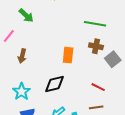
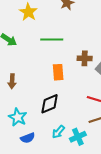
green line: (95, 24) -> (52, 39), moved

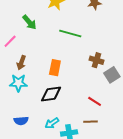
orange rectangle: (58, 72) -> (55, 68), moved
cyan star: (18, 117) -> (18, 83), moved, turned 30

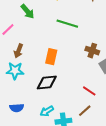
brown line: (91, 122) -> (85, 111), turned -40

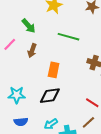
brown arrow: (19, 51) -> (32, 51), moved
cyan star: (15, 71) -> (17, 95), moved

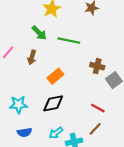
green arrow: (29, 26) -> (39, 33), moved
orange rectangle: (54, 70) -> (55, 76), turned 42

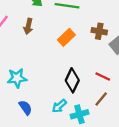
orange rectangle: (55, 76) -> (66, 37), moved
black diamond: (53, 103) -> (72, 80), moved, turned -50
blue semicircle: (24, 132) -> (25, 108), turned -112

